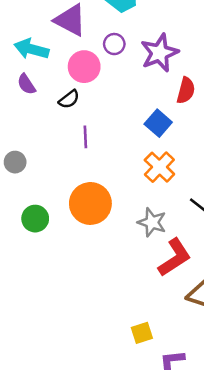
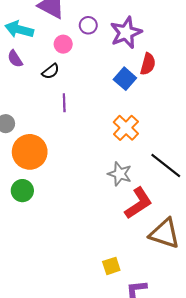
pink circle: (84, 67) -> (63, 44), size x0.7
blue square: (158, 123) -> (125, 79), moved
orange circle: (90, 203) -> (30, 152), moved
green circle: (35, 219) -> (22, 191), moved

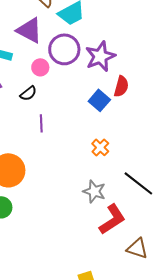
purple circle: (88, 25) -> (64, 49), size x1.8
orange cross: (126, 128) -> (100, 147), size x0.7
brown triangle: (165, 233) -> (137, 248), size x0.7

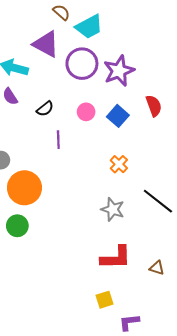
pink circle: (40, 67) -> (86, 112), moved
red semicircle: (121, 86) -> (154, 106), moved, turned -35
red L-shape: (112, 219) -> (116, 258), moved, turned 32
brown triangle: (137, 248) -> (157, 268), size x0.7

